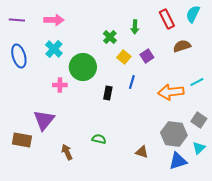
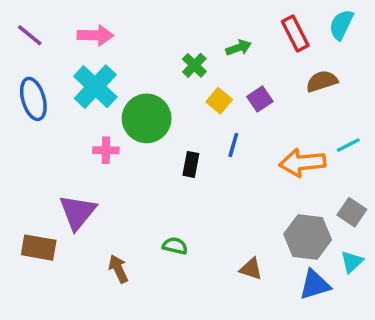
purple line: (17, 20) -> (30, 35), turned 35
green arrow: (135, 27) -> (239, 48), turned -112
cyan cross: (54, 49) -> (95, 87), size x1.4

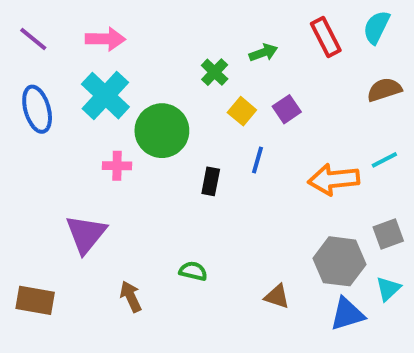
brown semicircle: (322, 81) -> (384, 90), moved
gray square: (352, 212) -> (388, 234), turned 36
brown rectangle: (39, 248) -> (35, 300), moved

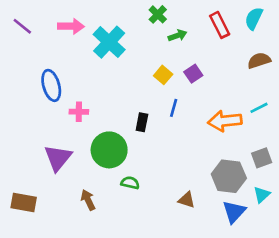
green cross: (215, 72) -> (158, 14), moved
cyan cross: (105, 96) -> (109, 42), moved
blue ellipse: (37, 109) -> (51, 85), moved
green circle: (162, 131) -> (109, 150), moved
blue triangle: (347, 314) -> (234, 212), turned -30

